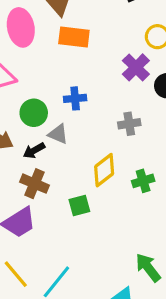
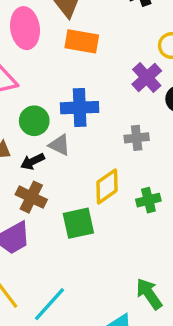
blue cross: (75, 98) -> (80, 108), size x1.5
green square: (79, 206) -> (78, 223), size x1.4

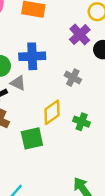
gray cross: (137, 138) -> (73, 78), turned 35
green cross: (148, 200) -> (82, 122), turned 35

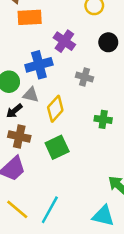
purple cross: (80, 35) -> (64, 41), moved
yellow diamond: (52, 112) -> (55, 109), moved

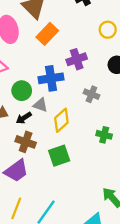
orange rectangle: (30, 17) -> (47, 34), turned -50
purple cross: (64, 41) -> (77, 59), turned 30
yellow line: (17, 209) -> (16, 208), turned 65

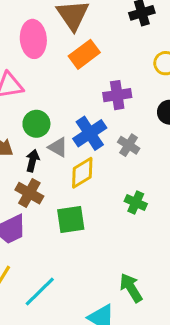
blue cross: (51, 78) -> (90, 133), moved, turned -35
black arrow: (24, 118) -> (33, 161), turned 126

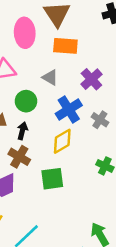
orange rectangle: (84, 54) -> (65, 46), turned 40
purple cross: (117, 95) -> (91, 79), turned -35
gray triangle: (58, 147) -> (50, 77), moved

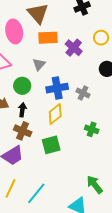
gray triangle: (50, 77) -> (39, 64), turned 48
purple cross: (91, 79) -> (74, 48), moved
blue cross: (69, 109) -> (57, 88), turned 30

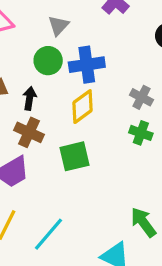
green circle: (22, 86) -> (48, 61), moved
gray cross: (83, 93) -> (141, 97), moved

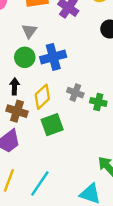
gray cross: (141, 97) -> (75, 93), moved
yellow diamond: (83, 107) -> (42, 97), moved

